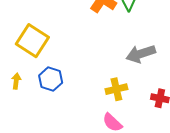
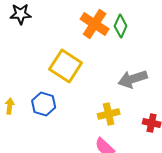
yellow square: (32, 41) -> (66, 66), moved

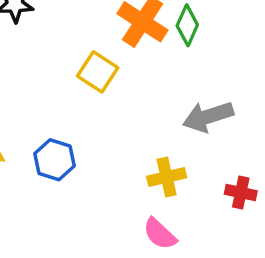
yellow square: (66, 66) -> (98, 72), moved, size x0.7

